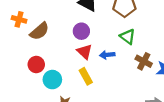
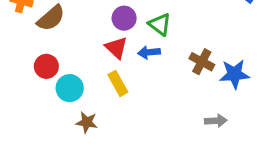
purple circle: (81, 31) -> (124, 18), moved
green triangle: (128, 37) -> (160, 24), moved

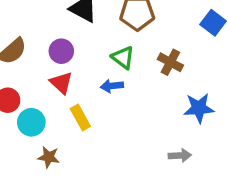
purple circle: (124, 18) -> (61, 51), moved
red triangle: (116, 48) -> (61, 83), moved
brown cross: (202, 62) -> (170, 62), moved

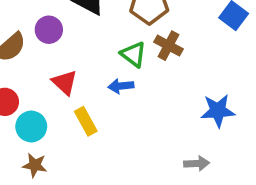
purple circle: (61, 51) -> (49, 30), moved
brown cross: (170, 62) -> (168, 46), moved
brown star: (49, 157) -> (35, 165), moved

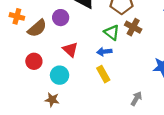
yellow rectangle: (86, 121) -> (103, 74), moved
cyan circle: (31, 126) -> (60, 75), moved
gray arrow: (197, 163) -> (136, 99), moved, turned -56

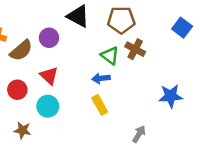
red triangle: (70, 50) -> (49, 76), moved
brown star: (52, 100) -> (22, 130), moved

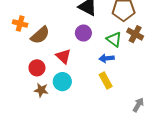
purple circle: (49, 38) -> (83, 33), moved
brown star: (22, 130) -> (41, 90), moved

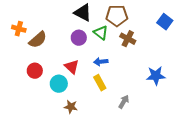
green triangle: (114, 39) -> (101, 33), moved
red triangle: (63, 56) -> (72, 67), moved
brown star: (41, 90) -> (71, 107), moved
gray arrow: (138, 105) -> (124, 102), moved

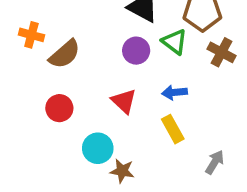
cyan circle: (59, 84) -> (98, 148), moved

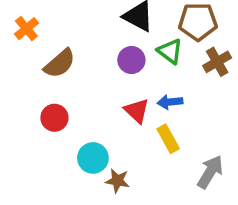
orange cross: (31, 35) -> (26, 29), moved, turned 35
brown cross: (222, 52) -> (217, 62), turned 32
red triangle: (124, 101) -> (137, 111), moved
gray arrow: (215, 162) -> (210, 172), size x1.4

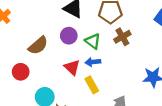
green triangle: (170, 51) -> (93, 41), moved
brown semicircle: (60, 64) -> (38, 46), moved

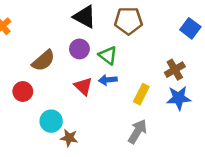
brown cross: (122, 37) -> (175, 70), moved
yellow rectangle: (92, 85) -> (141, 94), moved, turned 56

